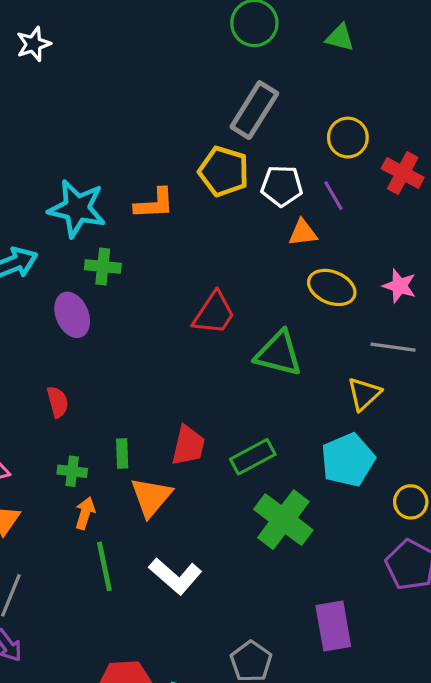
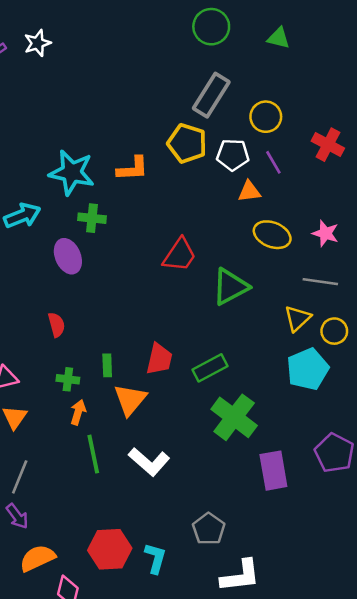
yellow circle: (348, 138) -> (266, 117), moved
green triangle: (279, 354) -> (230, 287), turned -42
cyan pentagon: (348, 460) -> (308, 369), moved
yellow circle: (411, 502) -> (334, 331), moved
purple rectangle: (333, 626) -> (273, 471), moved

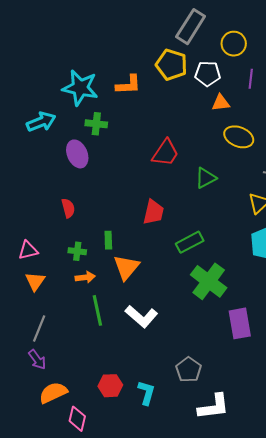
purple line: (273, 162) -> (251, 79), moved, turned 36
green triangle: (230, 287) -> (206, 178), size x0.7
red trapezoid: (159, 359) -> (153, 212), moved
orange arrow: (78, 412) -> (85, 277), turned 66
red hexagon: (110, 549) -> (110, 386), size x0.7

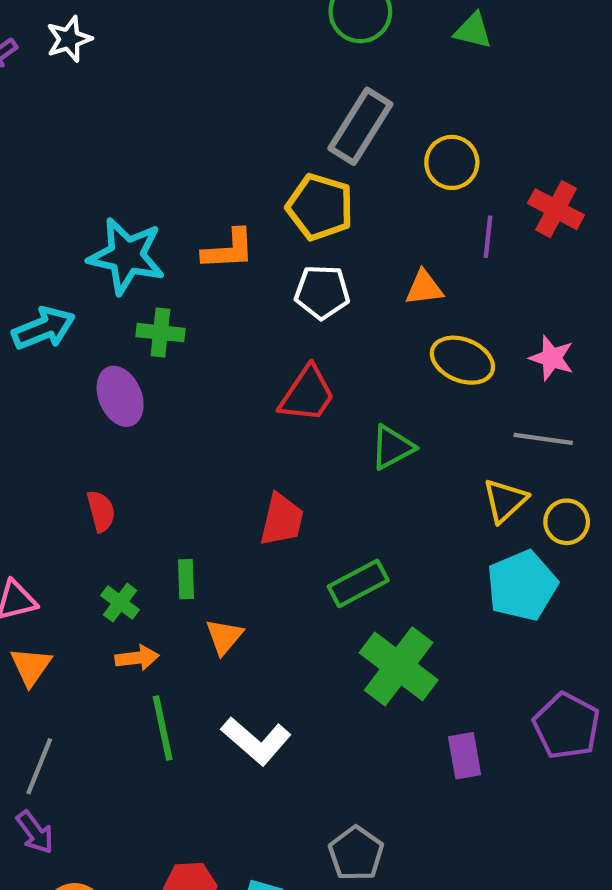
white pentagon: (208, 74) -> (322, 292), moved
green cross: (77, 251) -> (120, 603), turned 30
orange triangle: (126, 267) -> (224, 637), size x0.7
purple rectangle: (240, 323) -> (465, 756), size x0.7

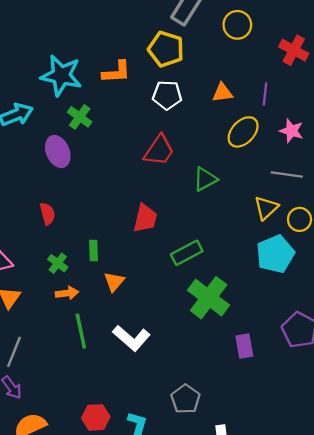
purple line: (488, 237) -> (265, 94), moved
green cross: (160, 333) -> (80, 117), turned 30
yellow ellipse: (462, 360) -> (243, 132), turned -68

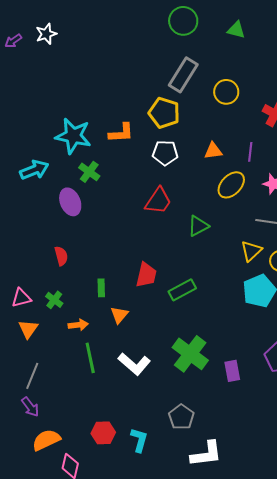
red trapezoid: (145, 218) -> (146, 275), moved
green cross: (58, 263) -> (54, 300), moved
green cross: (209, 298) -> (190, 354), moved

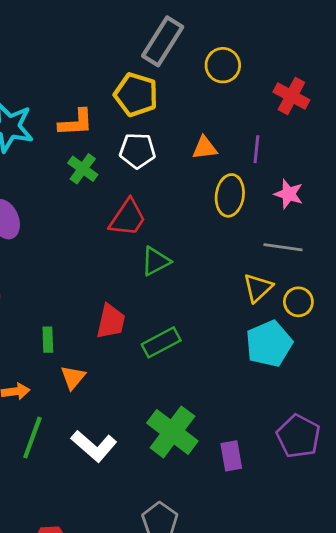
green cross: (89, 172) -> (83, 169), moved
yellow ellipse: (231, 185) -> (230, 195), turned -36
green triangle: (198, 226) -> (156, 261), moved
green line: (90, 358) -> (32, 438), turned 32

